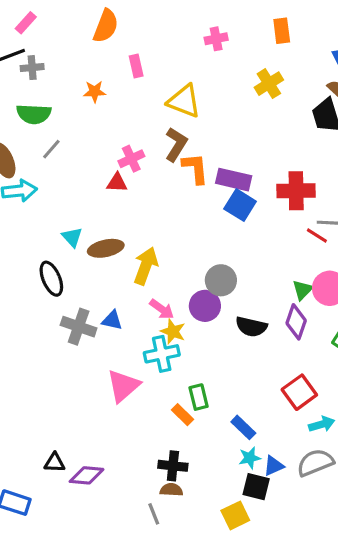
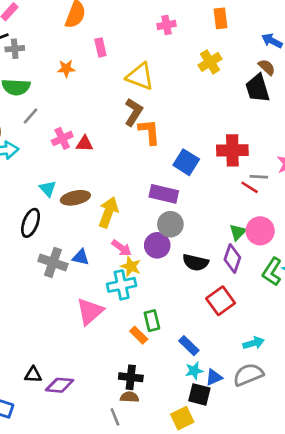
pink cross: (131, 159) -> (62, 138), moved
purple rectangle: (234, 180) -> (164, 194), moved
black ellipse: (51, 279) -> (31, 223), turned 44
red square: (299, 392) -> (221, 301), moved

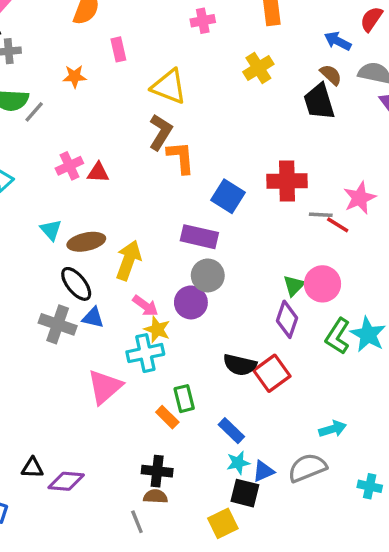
gray line: (31, 116) -> (34, 112), moved
red line: (250, 187) -> (338, 225), moved
black ellipse: (31, 223) -> (76, 284), moved, turned -60
black semicircle: (195, 262) -> (240, 365), moved
cyan arrow: (254, 343) -> (333, 429), moved

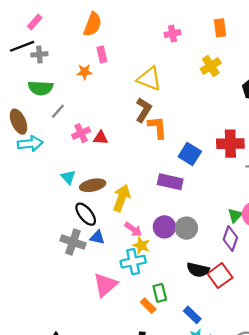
pink rectangle: (118, 49) -> (102, 54), moved
gray line: (34, 112) -> (58, 111), moved
gray circle: (208, 275) -> (186, 228), moved

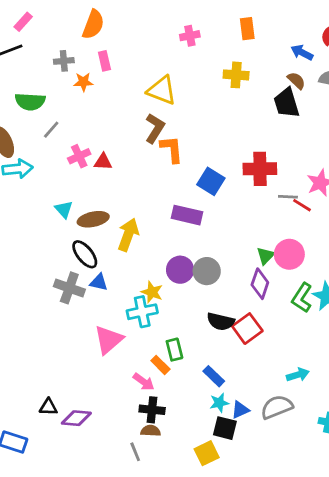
gray cross: (39, 54) -> (64, 61), moved
yellow cross: (211, 66) -> (236, 75), turned 36
pink arrow: (133, 229) -> (144, 382), moved

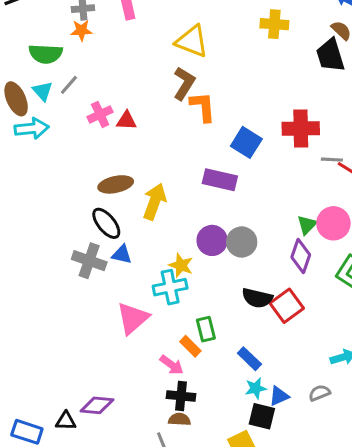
orange star: (83, 82) -> (81, 30), moved
cyan triangle: (64, 209) -> (43, 91), moved
black triangle: (48, 407) -> (66, 421), moved
gray semicircle: (277, 407) -> (319, 393), size x0.6

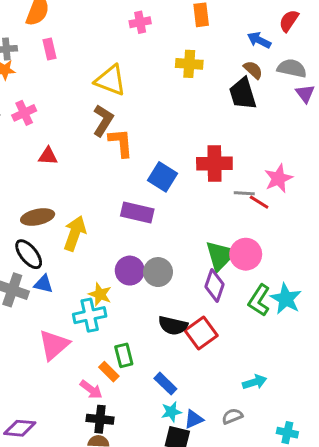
pink cross: (100, 114) -> (24, 113), moved
green triangle: (307, 225) -> (220, 256), size x1.6

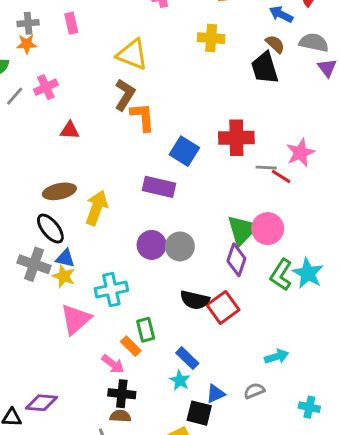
yellow star: (100, 294) -> (64, 276), moved
cyan star: (171, 412) -> (180, 380), moved, turned -30

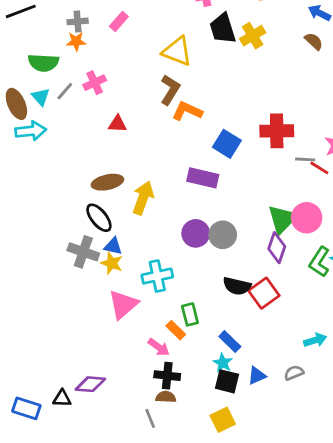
pink rectangle: (71, 23) -> (119, 21), turned 54
yellow cross: (211, 38) -> (253, 36), turned -35
black trapezoid: (265, 68) -> (223, 29), moved
orange L-shape: (143, 117) -> (187, 111), turned -60
black square: (199, 413) -> (227, 381), moved

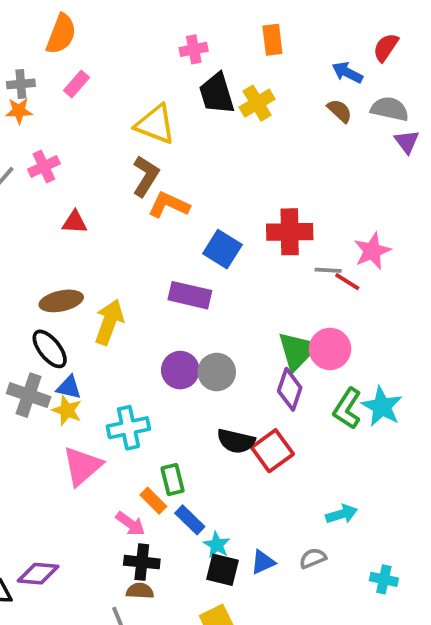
blue rectangle: (230, 341) -> (190, 520), moved

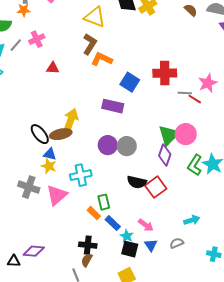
brown ellipse: (61, 301) -> (61, 134), moved
gray cross: (29, 395) -> (29, 187), moved
pink arrow: (130, 524) -> (146, 225), moved
blue triangle: (263, 562) -> (151, 245), turned -40
brown semicircle: (140, 591) -> (87, 260), turned -64

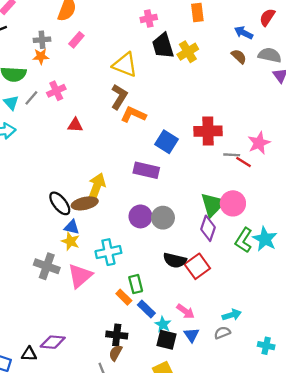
cyan arrow: (192, 220) -> (232, 315), moved

